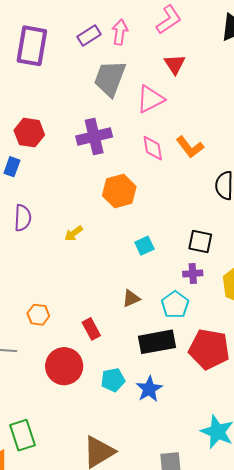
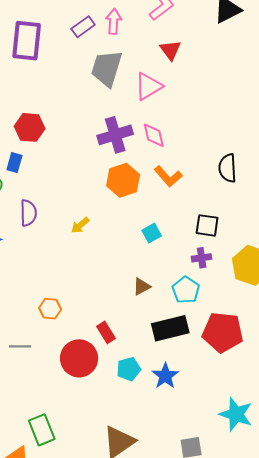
purple cross: (94, 136) -> (115, 135), moved
orange L-shape: (190, 147) -> (168, 176), moved
red rectangle: (91, 329) -> (106, 332), moved

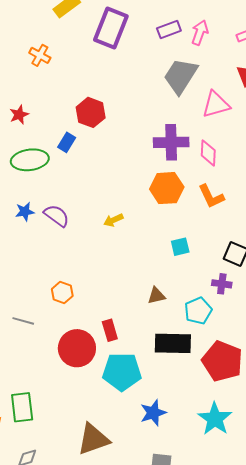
purple semicircle: (28, 213) -> (57, 216), moved, turned -68
cyan pentagon: (129, 369) -> (122, 372), size x1.6
blue star: (165, 376) -> (153, 413), moved
cyan star: (236, 414) -> (215, 419), moved

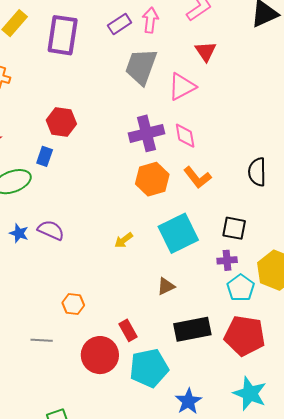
blue star: (25, 212) -> (19, 233), turned -30
yellow arrow: (113, 220) -> (124, 240), moved
cyan square: (180, 247) -> (178, 233), size x2.0
cyan pentagon: (198, 311) -> (241, 288), moved

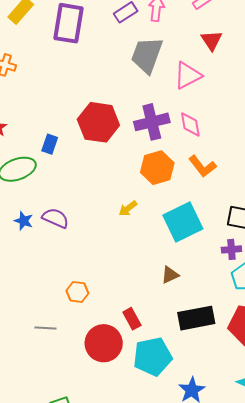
red hexagon: (61, 122) -> (98, 122), moved, size x1.4
yellow arrow: (124, 240) -> (128, 208), moved

